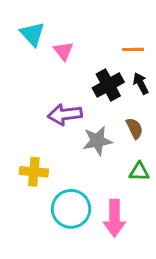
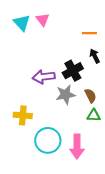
pink triangle: (63, 51) -> (43, 20), moved
black cross: (108, 85) -> (73, 71), moved
brown semicircle: (135, 128) -> (91, 96), moved

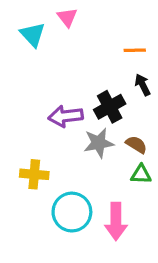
pink triangle: (43, 20) -> (67, 17), moved
brown semicircle: (91, 96) -> (136, 144), turned -32

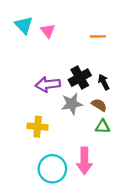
pink triangle: (67, 17) -> (48, 31), moved
black arrow: (143, 85) -> (104, 82), moved
yellow cross: (34, 174) -> (38, 127), moved
cyan circle: (72, 212) -> (52, 169), moved

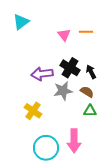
cyan triangle: (24, 25) -> (21, 22), turned 36
pink triangle: (48, 31) -> (64, 35), moved
black cross: (80, 78) -> (70, 68), turned -30
yellow cross: (38, 127) -> (33, 111), turned 30

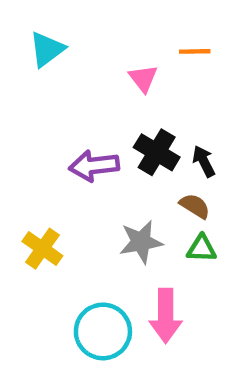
orange line: (86, 32) -> (195, 51), moved
gray star: (63, 91) -> (141, 242), moved
yellow cross: (33, 111) -> (42, 249), moved

